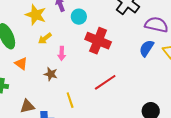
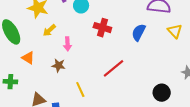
red cross: (98, 41) -> (102, 28), size x0.7
blue semicircle: (147, 48) -> (139, 32), moved

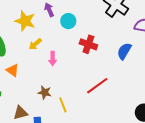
brown star: (59, 65) -> (45, 92), moved

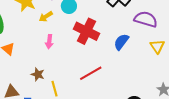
yellow arrow: (35, 44) -> (46, 17), moved
red cross: (88, 44) -> (86, 31), size x1.4

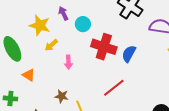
yellow arrow: (46, 17) -> (51, 45), moved
blue semicircle: (121, 42) -> (129, 54), moved

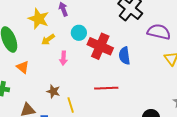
cyan circle: (83, 24) -> (79, 33), moved
blue semicircle: (129, 54) -> (124, 56), turned -42
red line: (114, 88) -> (106, 88), turned 30

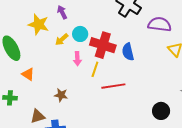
yellow arrow: (48, 40) -> (62, 39), moved
pink arrow: (63, 58) -> (77, 59), moved
yellow line: (71, 105) -> (95, 69), moved, turned 42

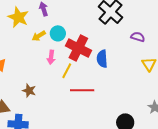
purple semicircle: (160, 24) -> (138, 37), size x0.6

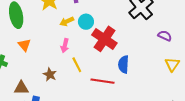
pink arrow: (51, 57) -> (65, 46), moved
blue semicircle: (102, 59) -> (124, 64), moved
yellow line: (67, 71) -> (77, 65), moved, turned -63

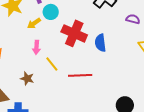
cyan circle: (86, 22) -> (51, 12), moved
blue semicircle: (124, 64) -> (100, 43), moved

